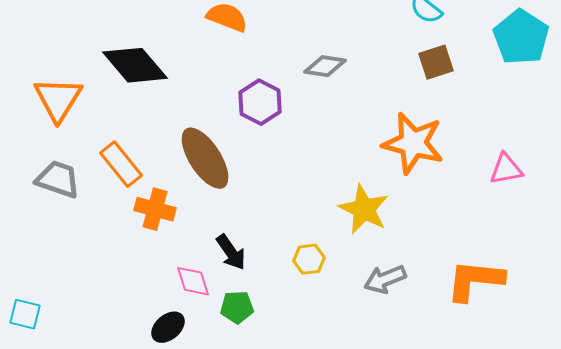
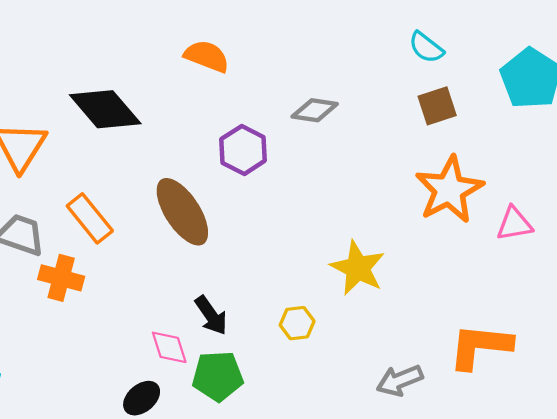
orange star: (413, 143) -> (449, 190), moved, turned 30
orange cross: (155, 209) -> (61, 278), moved
gray arrow: (385, 279) -> (400, 380), moved
green pentagon: (237, 307) -> (218, 376), size x1.4

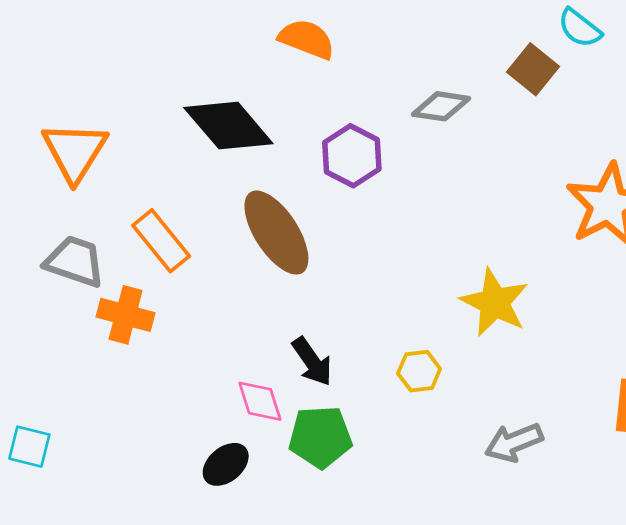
brown square: (437, 106) -> (533, 69), moved, turned -33
black diamond: (105, 109) -> (228, 126), moved
gray arrow: (400, 380) -> (514, 442), moved

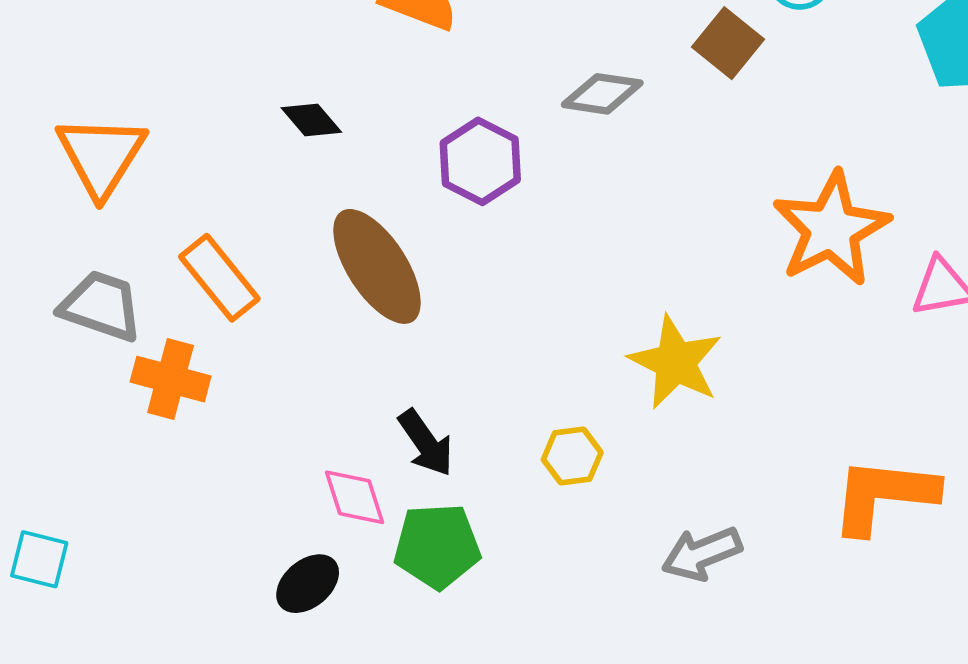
black diamond: (228, 126) -> (311, 120), size x0.5

